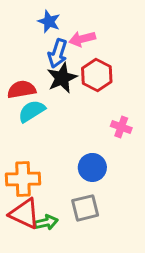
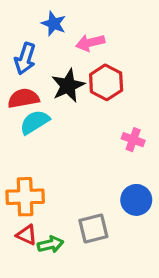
blue arrow: (58, 53) -> (25, 59), moved
blue circle: (92, 167) -> (136, 200), moved
red triangle: (24, 214) -> (27, 235), size x0.6

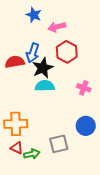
blue arrow: (25, 59) -> (33, 53), moved
black star: (68, 86) -> (43, 68), moved
cyan semicircle: (35, 122) -> (45, 86), moved, turned 30

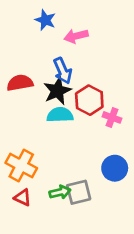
red hexagon: (67, 52) -> (89, 100), moved
blue arrow: (33, 53) -> (63, 71), moved, turned -42
orange cross: (16, 124) -> (21, 166), turned 30
green arrow: (32, 154) -> (60, 192), moved

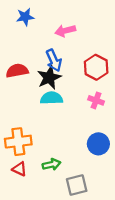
blue star: (45, 20) -> (25, 17), moved, turned -30
red hexagon: (89, 100) -> (96, 67), moved
orange cross: (21, 166) -> (18, 142), turned -35
gray square: (79, 192) -> (77, 185), moved

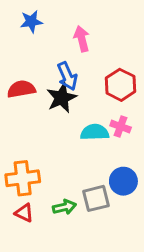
pink arrow: (65, 31) -> (82, 39), turned 90
cyan semicircle: (51, 98) -> (95, 132), moved
gray square: (77, 185) -> (96, 198), moved

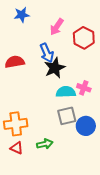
pink arrow: (82, 39) -> (57, 27), turned -132
red hexagon: (121, 85) -> (84, 38), moved
black star: (62, 98) -> (55, 68), moved
gray square: (96, 198) -> (67, 116), moved

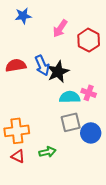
blue arrow: (47, 53) -> (42, 65), moved

